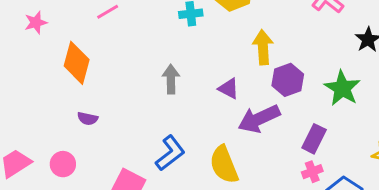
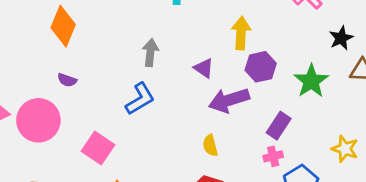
blue L-shape: (170, 153) -> (140, 99), moved
pink circle: (63, 164) -> (38, 120), size x1.8
yellow semicircle: (224, 165) -> (210, 145), moved, size x0.6

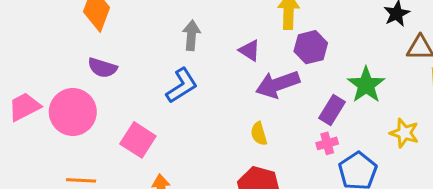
purple semicircle: (67, 80) -> (102, 68), size x1.4
green star: (311, 81) -> (366, 85), moved

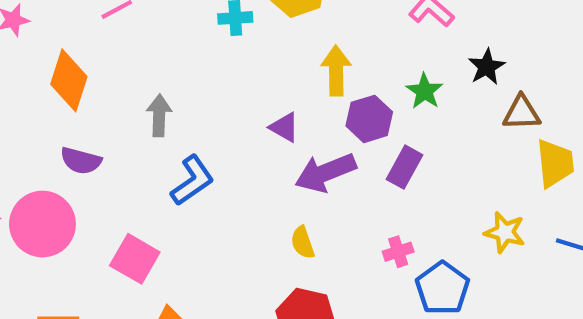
gray arrow: (191, 35) -> (159, 115), moved
green star: (366, 85) -> (425, 91), moved, size x0.7
purple rectangle: (332, 110) -> (405, 167), moved

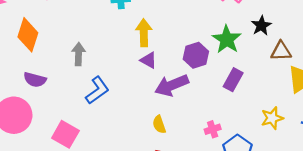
yellow arrow: (336, 71) -> (144, 33), moved
green star: (425, 91) -> (227, 39), size x1.4
purple rectangle: (405, 167) -> (233, 80), moved
yellow star: (505, 232) -> (272, 118), turned -30

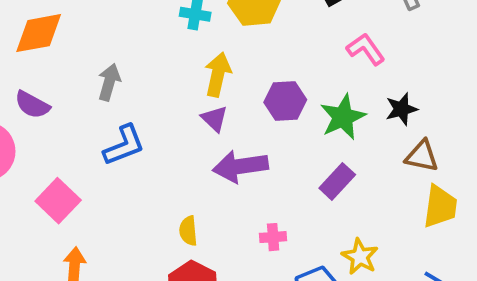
orange diamond: (28, 35) -> (39, 33), turned 48
purple hexagon: (196, 55) -> (285, 101), moved
yellow star: (272, 118) -> (360, 257), moved, turned 30
yellow semicircle: (159, 124) -> (188, 231), moved
pink cross: (213, 129) -> (273, 237), moved

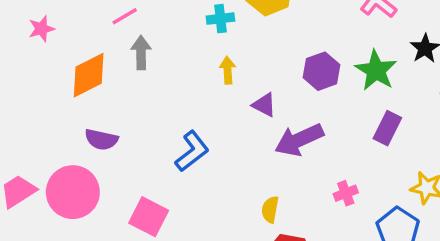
yellow arrow: (218, 74) -> (228, 70), moved, size x0.7
gray arrow: (109, 82) -> (141, 53), moved
yellow semicircle: (188, 231) -> (270, 210), turned 32

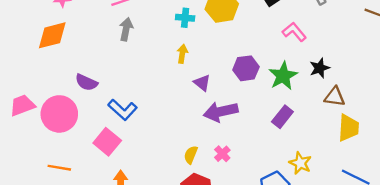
orange diamond: (89, 75) -> (52, 35), moved
blue L-shape: (192, 151) -> (123, 110), moved, turned 68
pink cross: (346, 193) -> (222, 154), moved, turned -35

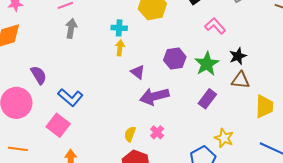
cyan cross: (185, 18) -> (119, 28), moved
purple semicircle: (86, 82) -> (39, 75), turned -144
brown triangle: (335, 97) -> (241, 80), moved

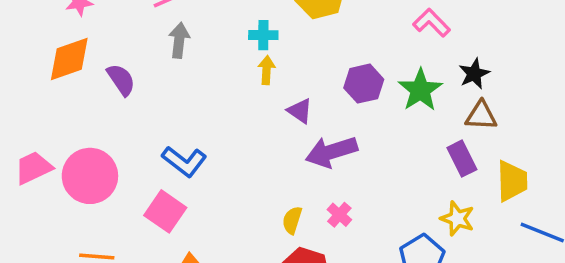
purple semicircle: (39, 75) -> (121, 80), moved
purple rectangle: (207, 99) -> (462, 159), moved, turned -60
yellow trapezoid: (264, 106) -> (512, 181), moved

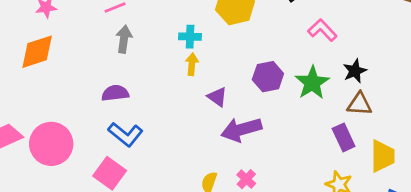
purple semicircle: (121, 80) -> (115, 93), moved, turned -64

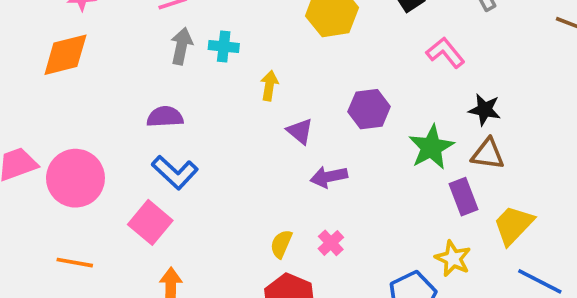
cyan cross: (190, 37) -> (224, 46), moved
black star: (355, 71) -> (485, 110), turned 30
green star: (312, 83) -> (431, 147), moved
purple arrow: (241, 130) -> (329, 177), size x0.7
yellow trapezoid: (382, 156) -> (513, 225), turned -140

